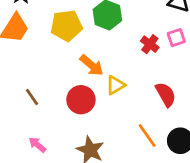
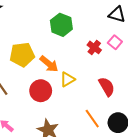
yellow pentagon: (66, 26) -> (22, 55), moved
pink square: (176, 38) -> (115, 42), turned -32

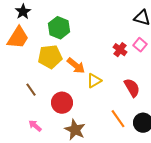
green hexagon: (61, 25) -> (59, 28), moved
red circle: (41, 91) -> (62, 103), moved

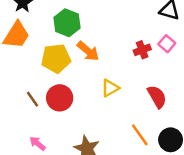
red cross: (120, 50) -> (142, 50), turned 32
orange arrow: (76, 66) -> (88, 51), moved
red circle: (62, 103) -> (60, 98), moved

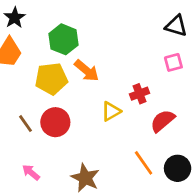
pink square: (167, 44) -> (173, 62), turned 35
red cross: (142, 50) -> (140, 94), moved
red semicircle: (157, 97) -> (163, 121), turned -100

